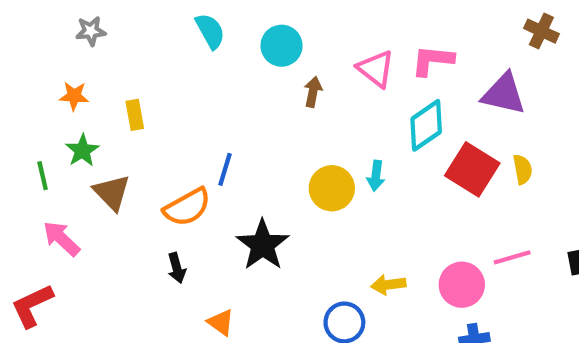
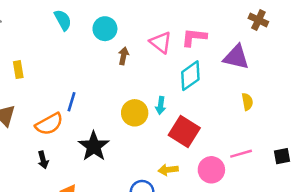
red square: (472, 169) -> (184, 131), moved

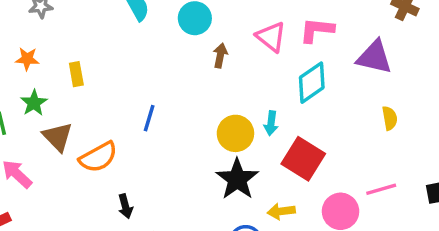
orange semicircle: (49, 124) -> (98, 157), moved
black star: (94, 146) -> (237, 179), moved
black arrow: (43, 160) -> (125, 206), moved

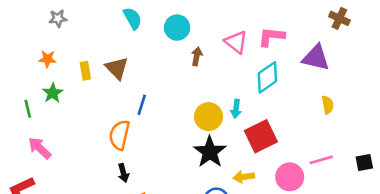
brown triangle: (58, 137) -> (117, 68), moved
orange semicircle: (98, 157) -> (119, 135), moved, turned 132
red square: (303, 159) -> (261, 136), turned 32

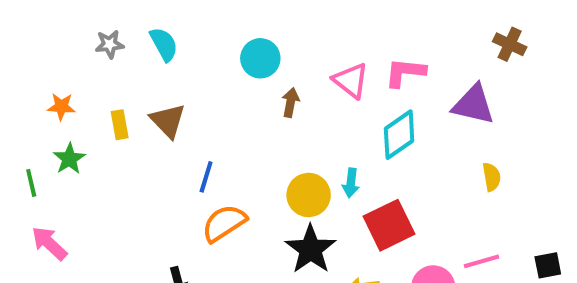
gray star: (58, 18) -> (110, 44), moved
cyan semicircle: (133, 18) -> (164, 44), moved
orange semicircle: (119, 135) -> (224, 223), moved, turned 44

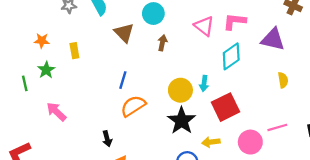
brown arrow: (290, 103) -> (162, 43), moved
brown triangle: (168, 121) -> (124, 33), moved
pink arrow: (49, 243) -> (56, 112), moved

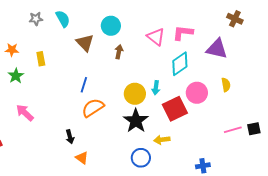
pink line: (277, 127) -> (233, 130), moved
pink circle: (250, 142) -> (197, 93), moved

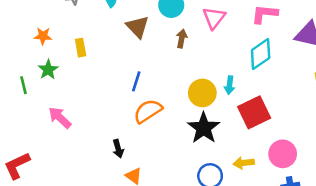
pink triangle: (156, 37) -> (214, 18), moved, turned 30
pink circle: (197, 93) -> (283, 154), moved
yellow arrow: (162, 140) -> (244, 163), moved

